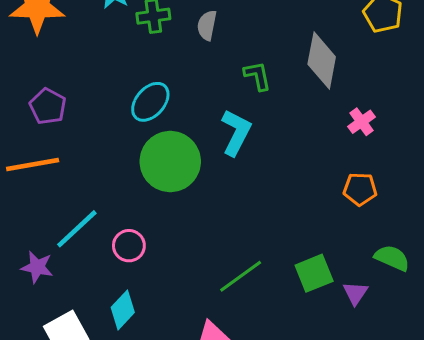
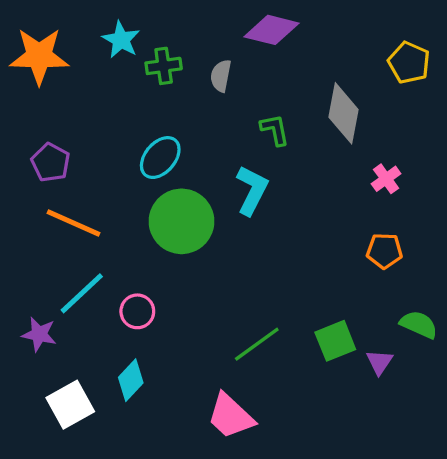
orange line: (33, 165) -> (74, 223), moved, turned 34

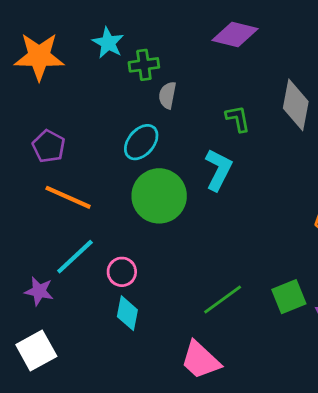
gray semicircle: (221, 76) -> (167, 95), moved
cyan diamond: (131, 380) -> (127, 313), moved, turned -32
white square: (70, 405) -> (36, 350), moved

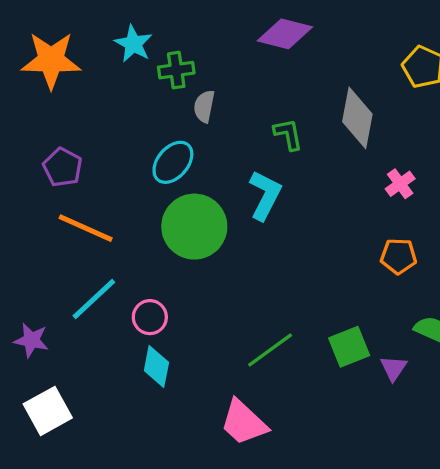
purple star: (39, 291) -> (31, 340), moved

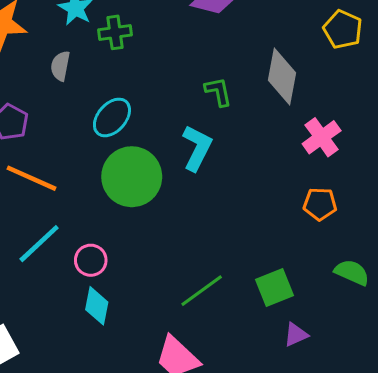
gray semicircle: (204, 106) -> (60, 66), moved
pink cross: (400, 184) -> (322, 137), size x1.4
purple triangle: (394, 368) -> (296, 335), moved, turned 32

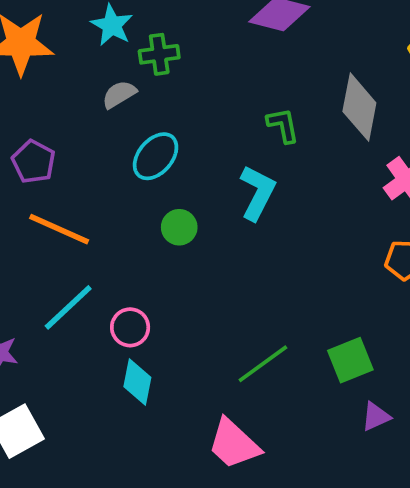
gray semicircle: (60, 66) -> (119, 94), moved, turned 48
green circle: (132, 177) -> (179, 227), size x0.5

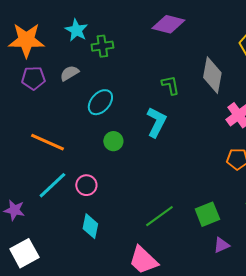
gray semicircle: (119, 94) -> (69, 73), moved
purple pentagon: (34, 162) -> (33, 78), moved, turned -30
pink circle: (130, 327) -> (86, 185), moved

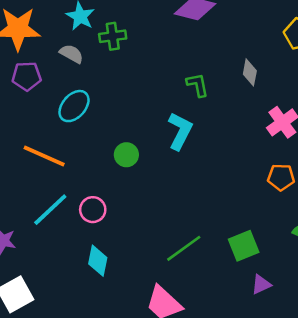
gray semicircle: (69, 73) -> (72, 54), moved, turned 60
gray diamond: (212, 75) -> (250, 72), size x0.6
cyan ellipse: (100, 102) -> (74, 106), moved

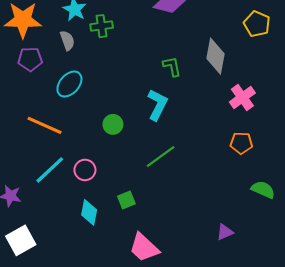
gray semicircle: (72, 54) -> (67, 41), turned 42
gray diamond: (250, 72) -> (215, 56), size x1.6
green square: (244, 246) -> (126, 200), moved, size x0.7
green line: (184, 248) -> (161, 157), moved

